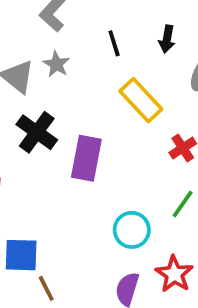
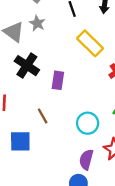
purple rectangle: (86, 158) -> (58, 80), size x0.7
brown line: (46, 288) -> (43, 116), moved

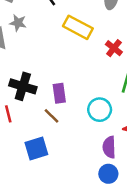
black cross: (27, 66) -> (23, 86), moved
purple rectangle: (58, 80) -> (59, 93), moved

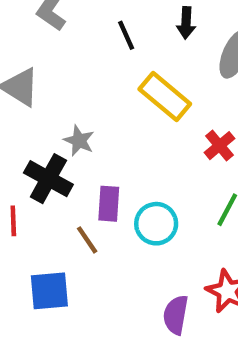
gray star: (18, 23) -> (79, 141), moved
cyan circle: (100, 110) -> (156, 224), moved

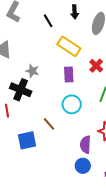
purple rectangle: (109, 204) -> (69, 75), moved
brown line: (87, 240) -> (49, 124), moved

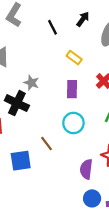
black arrow: (75, 12) -> (83, 19), turned -144
yellow rectangle: (69, 46) -> (74, 58), size x0.6
blue circle: (83, 166) -> (92, 198), moved

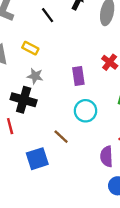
yellow rectangle: (74, 58) -> (30, 48), moved

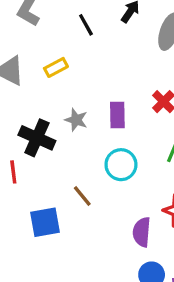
yellow rectangle: (30, 48) -> (56, 67), turned -63
gray star: (35, 76) -> (76, 120), moved

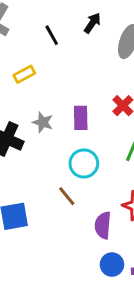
brown line: (82, 196) -> (67, 196), moved

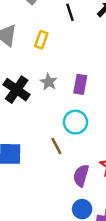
yellow rectangle: (24, 74) -> (41, 40), turned -54

